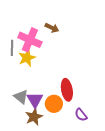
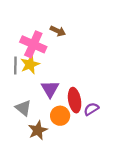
gray line: (12, 48) -> (15, 66), moved
purple triangle: (35, 100) -> (50, 89), moved
purple semicircle: (81, 115) -> (91, 109), moved, turned 96

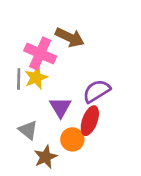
brown arrow: (58, 31) -> (70, 37), size x1.5
red ellipse: (75, 100) -> (90, 121), turned 30
purple semicircle: (91, 109) -> (97, 91), moved, size x1.5

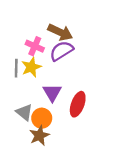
pink cross: (40, 54) -> (35, 46), size x0.7
purple semicircle: (97, 91) -> (61, 51), moved
orange circle: (72, 139) -> (42, 118), moved

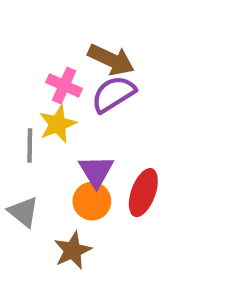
gray line: (16, 68) -> (30, 145), moved
gray triangle: (24, 112) -> (23, 212), moved
orange circle: (42, 118) -> (92, 201), moved

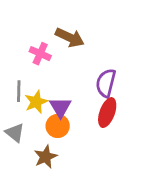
purple semicircle: (113, 94) -> (106, 83), moved, turned -44
yellow star: (58, 124) -> (36, 102), moved
red ellipse: (143, 193) -> (107, 113), moved

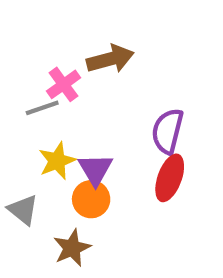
brown arrow: (70, 37) -> (110, 59), turned -40
pink cross: (40, 54) -> (63, 84), turned 30
gray line: (19, 91) -> (42, 108), moved, turned 70

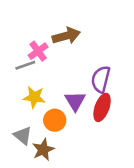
yellow star: (57, 161) -> (34, 97), turned 30
purple triangle: (95, 169) -> (75, 101), moved
gray triangle: (23, 210) -> (23, 136), moved

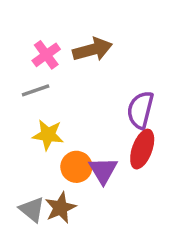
pink cross: (38, 51) -> (46, 55), moved
purple triangle: (75, 101) -> (103, 170), moved
gray triangle: (23, 136) -> (32, 209), moved

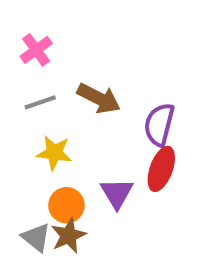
brown arrow: (92, 50) -> (99, 98), moved, turned 42
pink cross: (46, 55) -> (36, 50), moved
orange circle: (76, 167) -> (66, 205), moved

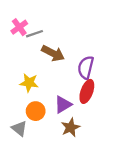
gray line: (40, 102) -> (35, 34), moved
purple triangle: (117, 193) -> (63, 105), turned 30
brown star: (68, 236) -> (71, 127), moved

